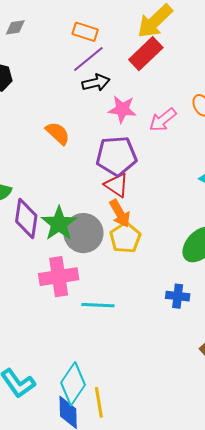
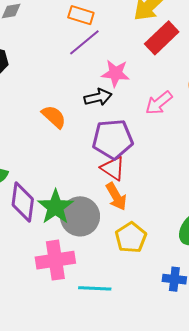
red rectangle: (146, 54) -> (162, 38), moved
black arrow: (96, 83) -> (98, 97), moved
pink star: (122, 109) -> (116, 73), moved
yellow pentagon: (125, 238) -> (131, 237), moved

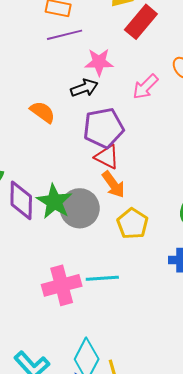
purple line: (84, 42) -> (65, 35), turned 32
pink cross: (55, 260) -> (62, 285), moved

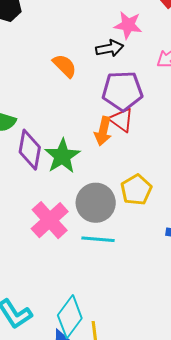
orange arrow: (113, 184) -> (103, 131), moved, turned 40
gray circle: (80, 208) -> (96, 203), moved
pink cross: (62, 285) -> (50, 220), moved, turned -36

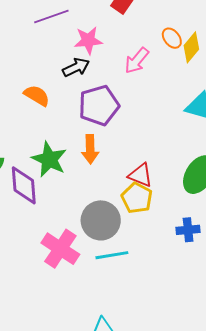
red triangle: (121, 120) -> (141, 175), moved
green star: (62, 156) -> (49, 159), moved

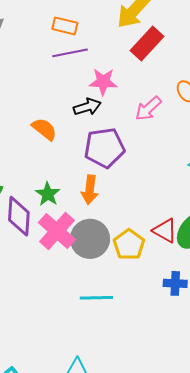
green star: (49, 159) -> (48, 194), size x0.7
red triangle: (141, 175) -> (165, 230), moved
gray circle: (101, 220) -> (90, 239), moved
pink cross: (60, 249) -> (57, 231), moved

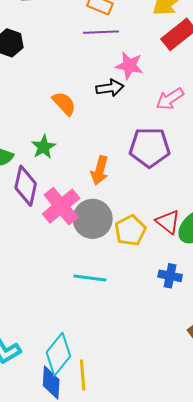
purple pentagon: (105, 148) -> (150, 147), moved
green star: (48, 194) -> (44, 147), moved

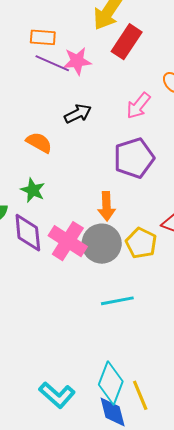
purple line: (101, 32) -> (52, 63), turned 44
pink star: (129, 66) -> (77, 61), moved
orange arrow: (100, 170) -> (107, 206), moved

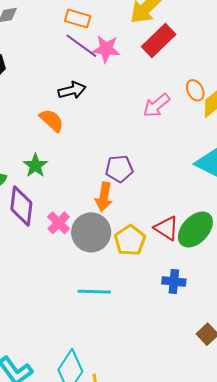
black arrow: (78, 114) -> (72, 90), moved
purple pentagon: (134, 158) -> (119, 169), moved, size x0.7
pink cross: (68, 241) -> (59, 223), size x0.6

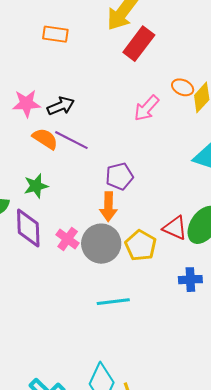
purple line: (81, 46) -> (71, 140), moved
pink star: (106, 49) -> (26, 103), moved
orange ellipse: (195, 90) -> (183, 87), turned -30
green star: (35, 166) -> (36, 186), turned 30

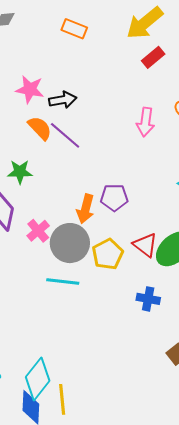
red rectangle: (139, 44) -> (153, 57), size x0.7
pink arrow: (147, 108) -> (146, 122), turned -48
purple pentagon: (119, 176) -> (114, 198), moved
cyan line: (113, 302) -> (63, 281), moved

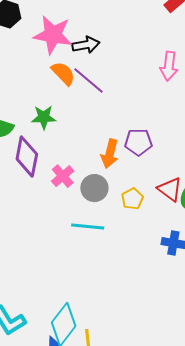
pink star: (30, 89) -> (53, 35), size x1.4
gray circle: (70, 243) -> (94, 188), size x0.7
yellow pentagon: (108, 254) -> (132, 199), size x0.7

